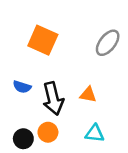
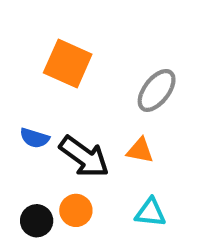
gray ellipse: (108, 43) -> (157, 90), moved
black arrow: (53, 99) -> (84, 157), turned -40

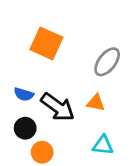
orange circle: (76, 210) -> (42, 152), moved
black circle: (37, 221) -> (25, 128), moved

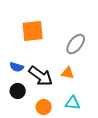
orange square: (46, 43) -> (33, 31), turned -30
orange circle: (42, 152) -> (44, 107), moved

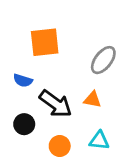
blue semicircle: (17, 67) -> (23, 80), moved

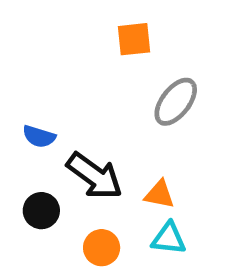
orange square: (45, 42) -> (134, 39), moved, size x0.7
orange triangle: (92, 100) -> (159, 194), moved

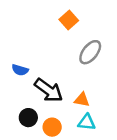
orange square: (134, 39) -> (69, 20), turned -36
black circle: (41, 211) -> (28, 118), moved

